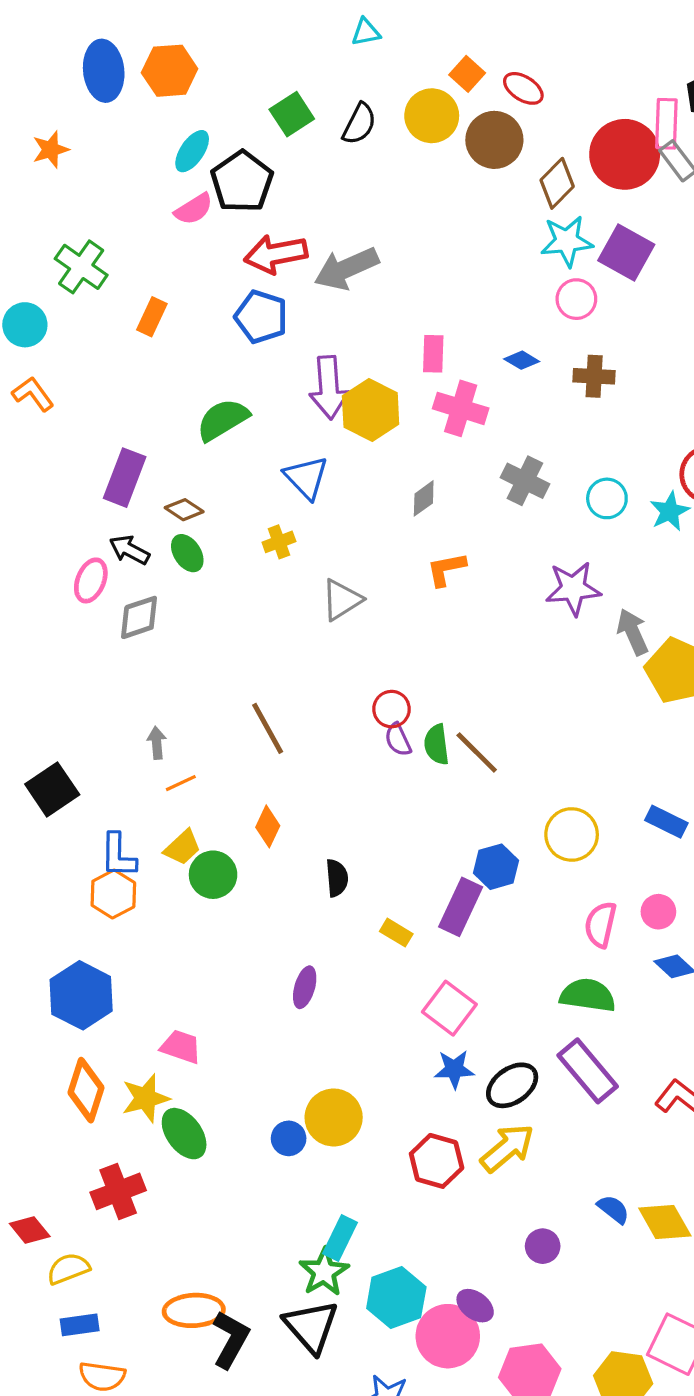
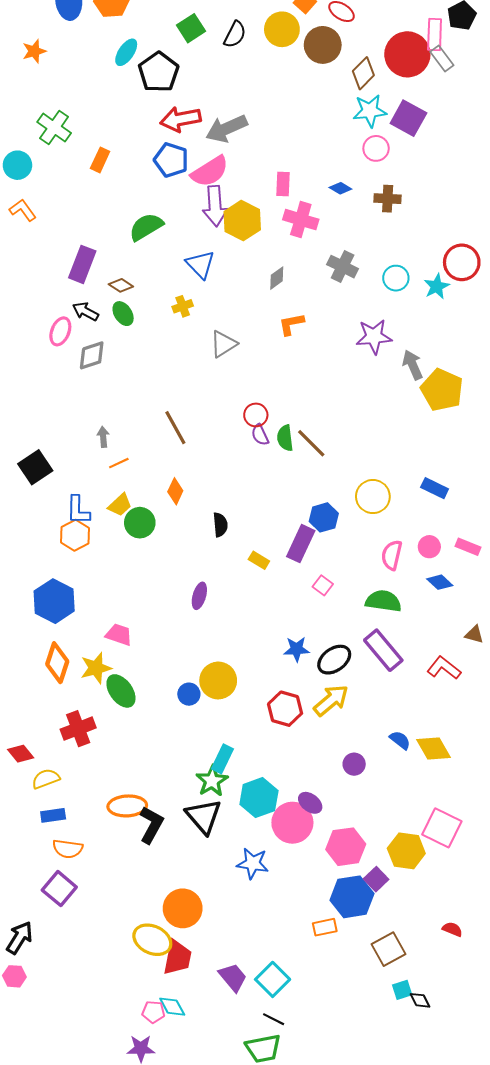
pink semicircle: (194, 209) -> (210, 171), moved, size x1.5
pink square: (449, 1008) -> (323, 585), moved, size x0.6

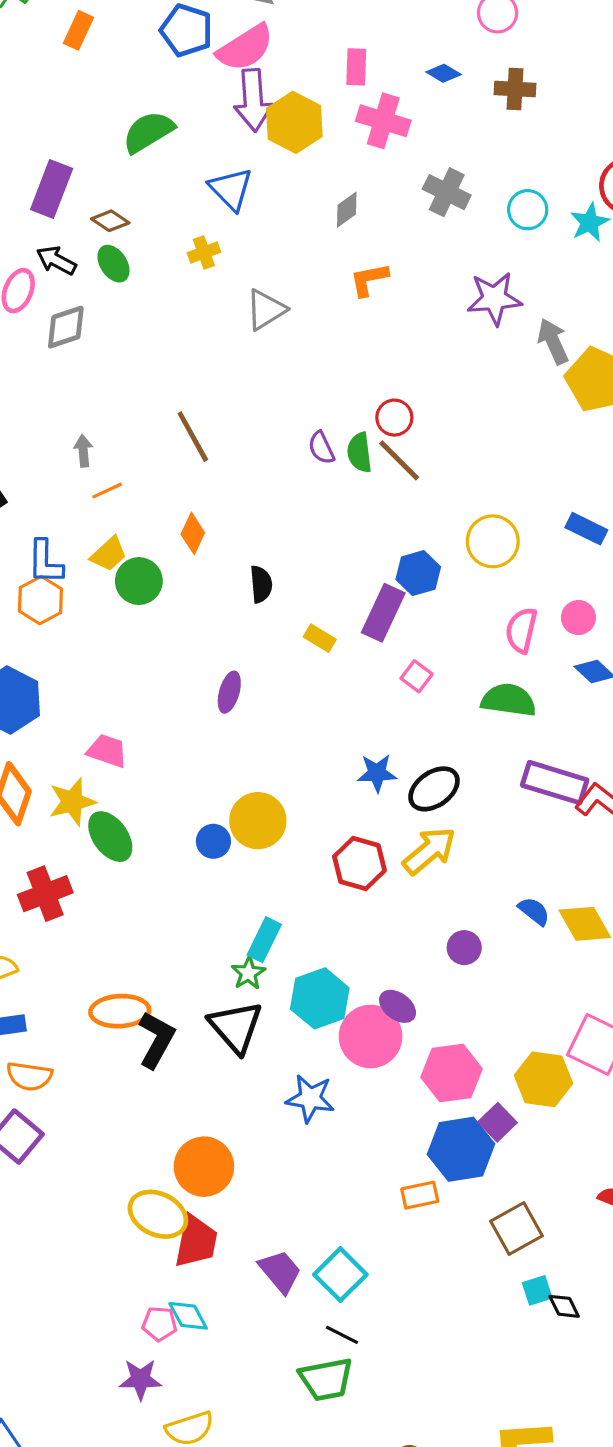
red circle: (256, 415) -> (394, 418), moved
purple rectangle: (383, 650) -> (555, 783), moved, turned -33
green star: (212, 781) -> (248, 973), size x0.7

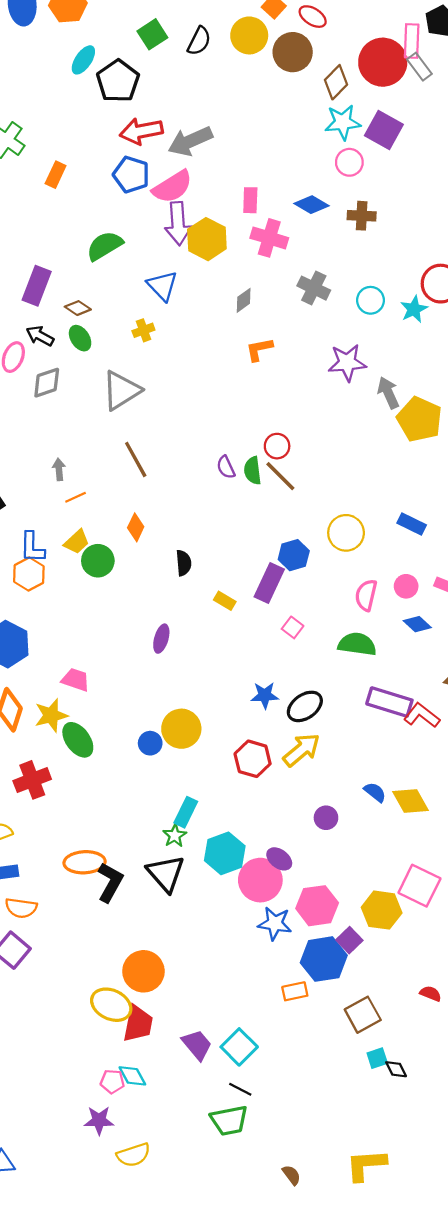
blue diamond: (444, 73) -> (312, 205), size x1.4
gray triangle: (266, 310) -> (121, 390), moved, size x1.4
blue star: (310, 1098) -> (275, 923), moved

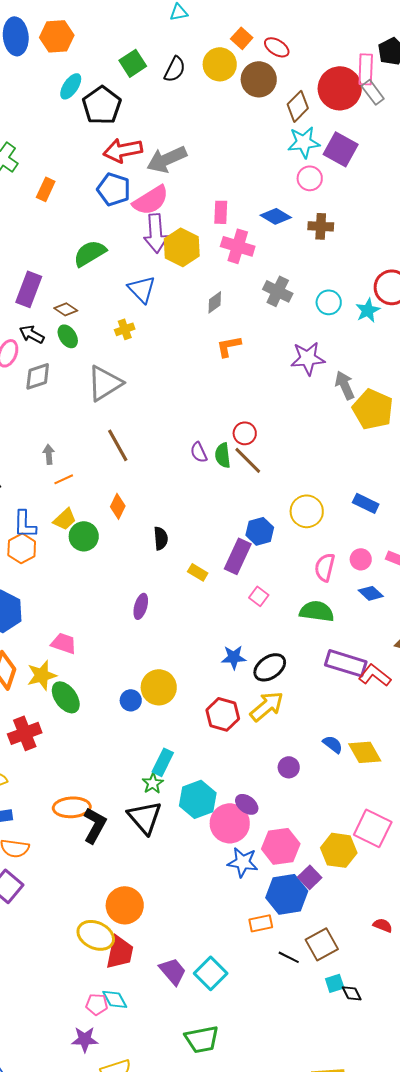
black line: (240, 1089) -> (289, 957), moved

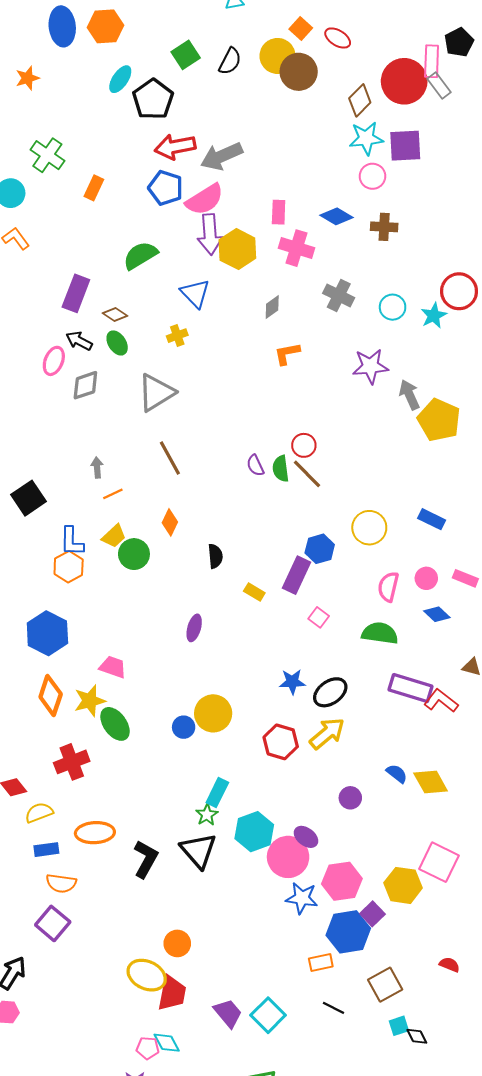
brown circle: (259, 79) -> (299, 72), moved
purple square: (341, 149) -> (405, 146), turned -32
orange ellipse: (72, 807) -> (95, 833), moved
orange circle: (125, 905) -> (177, 943), size x0.7
black line: (289, 957) -> (333, 1008), moved

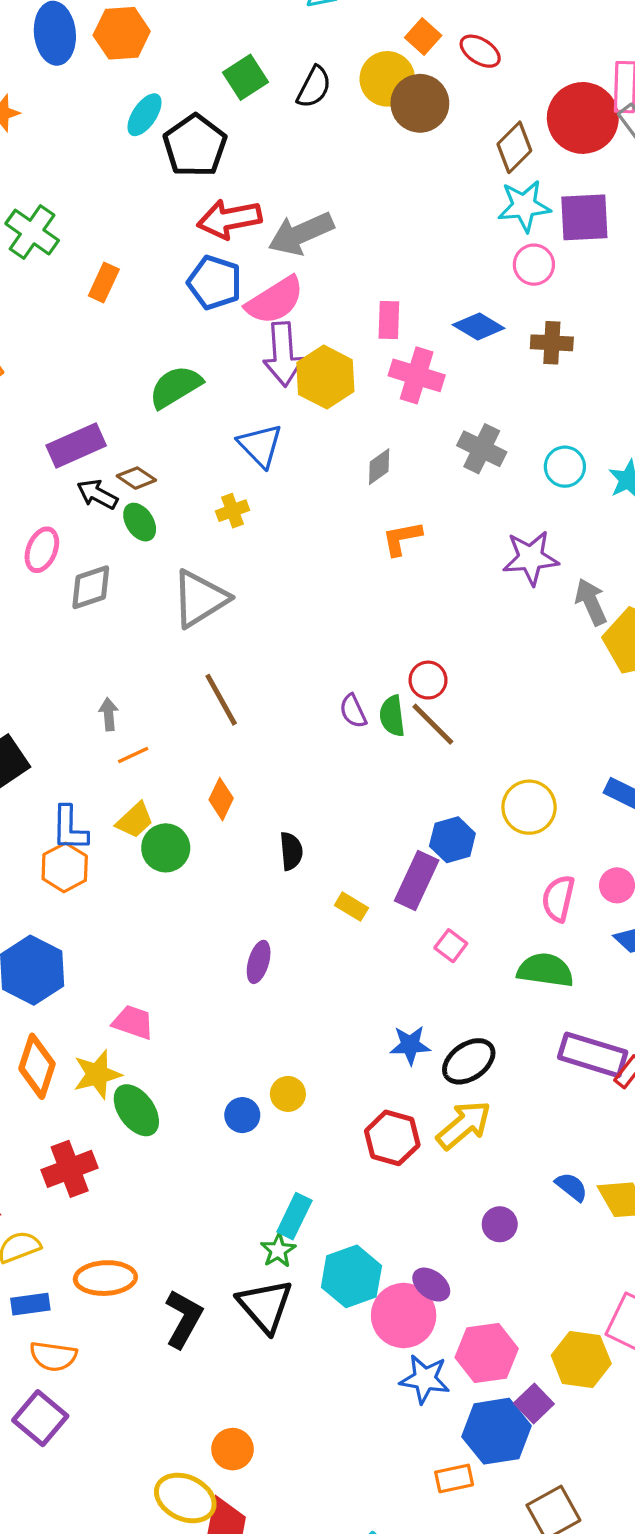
purple rectangle: (76, 293) -> (76, 445), turned 45
black arrow: (79, 341) -> (97, 494), moved
yellow circle: (213, 713) -> (288, 1094), size x0.6

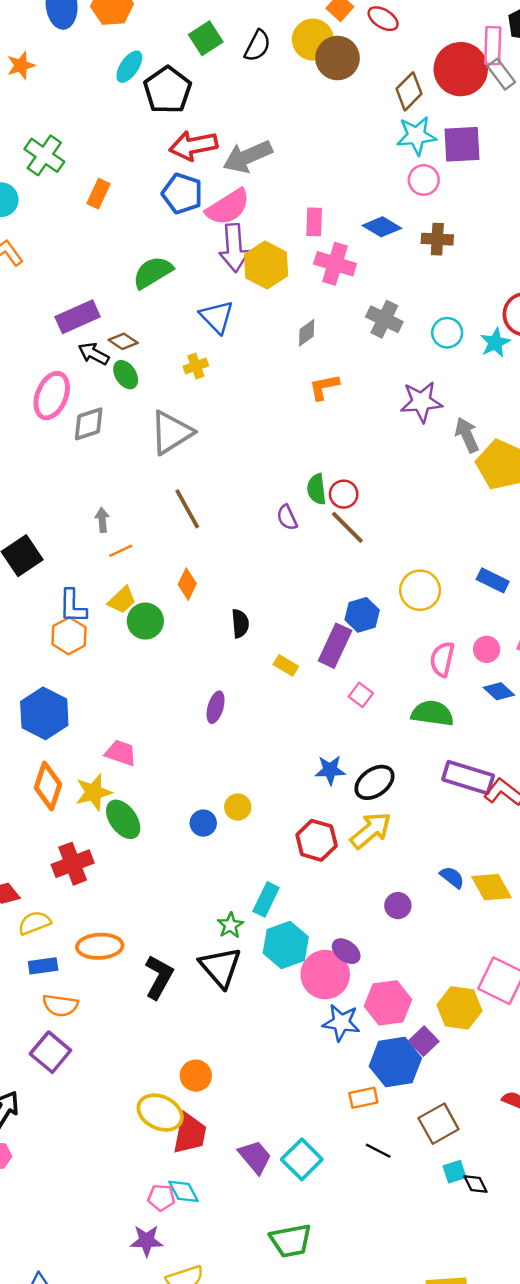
pink ellipse: (42, 550) -> (52, 396), size x1.4
green semicircle: (392, 716) -> (317, 489), moved
cyan rectangle: (294, 1216) -> (266, 899), moved

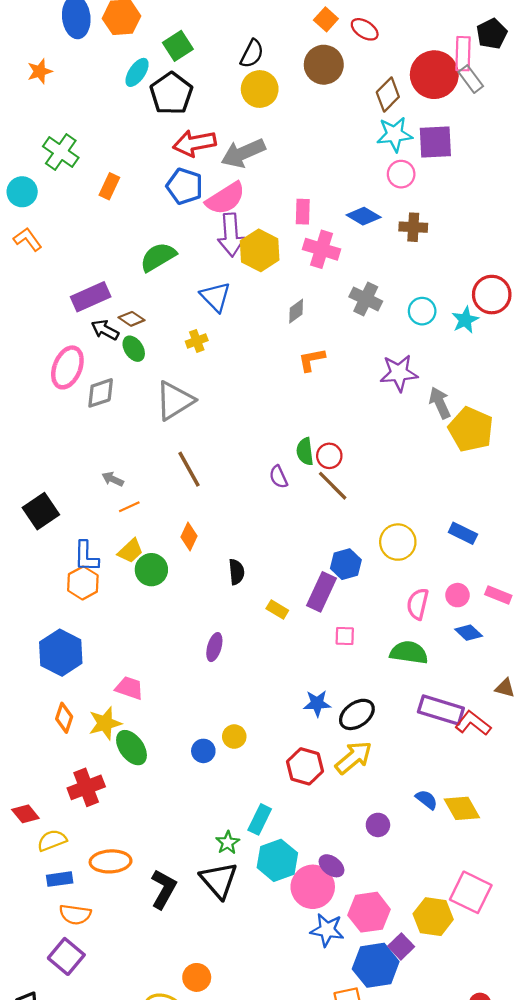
green square: (206, 38) -> (178, 46), moved
yellow circle: (313, 40) -> (260, 89), moved
gray arrow: (102, 520) -> (113, 479), turned -60
pink square: (361, 695) -> (345, 636), turned -35
orange diamond: (48, 786) -> (64, 718), size x0.7

